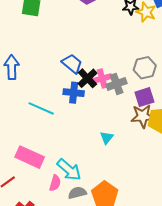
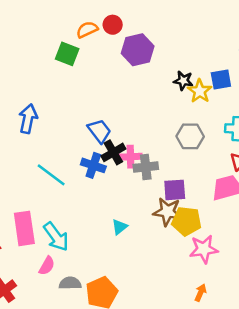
gray hexagon: (145, 68) -> (190, 136), moved
pink rectangle: (30, 157) -> (24, 228), turned 44
cyan arrow: (69, 170) -> (56, 237), moved

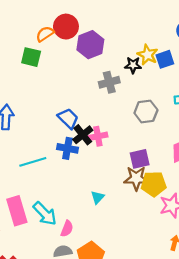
red circle: (113, 25) -> (66, 27), size x1.5
yellow star: (200, 91) -> (148, 55), moved
gray cross: (146, 167) -> (109, 82), moved
cyan line: (51, 175) -> (33, 162), turned -45
pink semicircle: (47, 266) -> (67, 229), moved

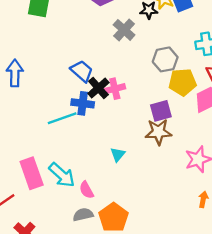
gray cross: (109, 82) -> (124, 30), turned -30
cyan line: (33, 162) -> (62, 118), moved
yellow pentagon: (154, 184) -> (182, 82), moved
pink semicircle: (67, 229) -> (86, 190), turned 133

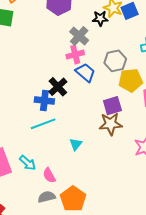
blue trapezoid: (82, 71) -> (85, 73), moved
pink cross: (115, 89) -> (75, 55), moved
cyan line: (62, 118) -> (43, 124), moved
cyan arrow: (62, 175) -> (28, 163), size x0.7

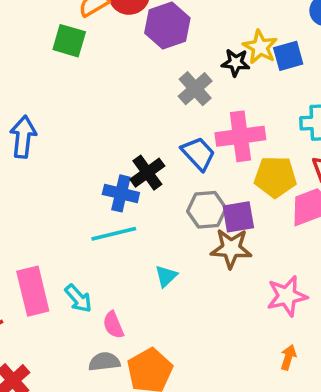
pink cross: (75, 55) -> (240, 136), moved, size x1.5
gray hexagon: (115, 61) -> (207, 210), moved

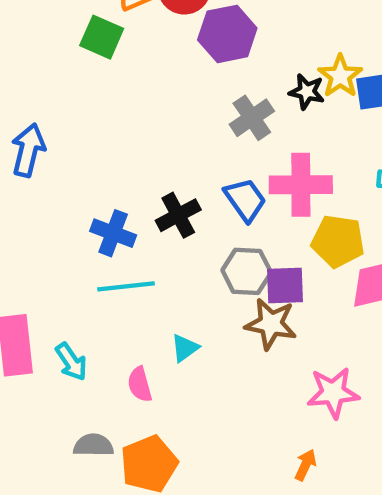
blue cross: (121, 193) -> (113, 233), moved
pink semicircle: (113, 325) -> (140, 384), moved
orange arrow: (288, 357) -> (305, 465), moved

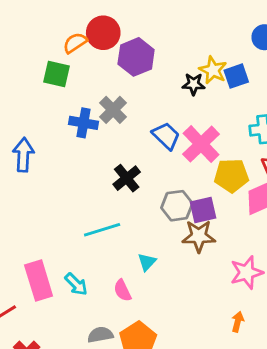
gray cross: (252, 118) -> (113, 110), moved
pink cross: (301, 185) -> (201, 144), turned -33
blue trapezoid: (245, 200) -> (166, 136), moved
blue cross: (113, 233) -> (84, 123), moved

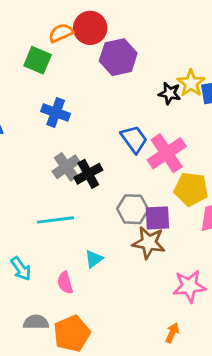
gray cross: (113, 110) -> (66, 167), moved

